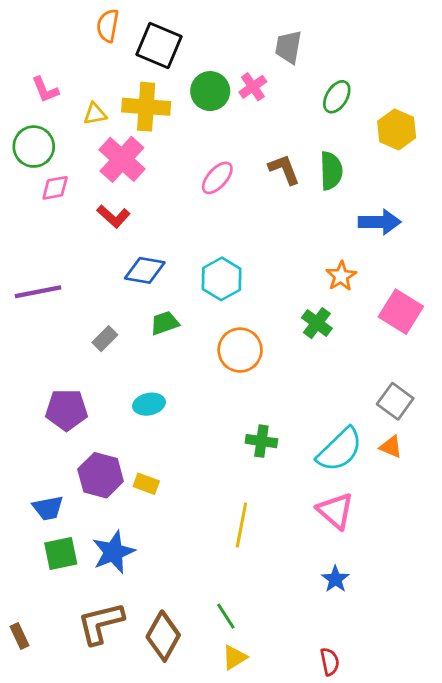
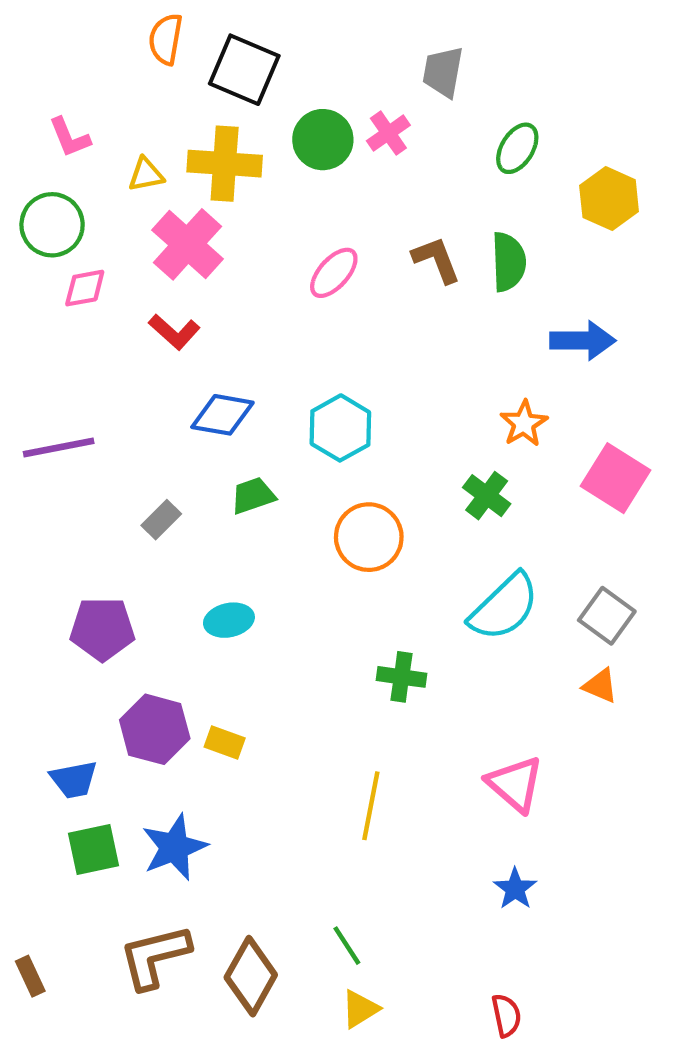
cyan semicircle: (340, 450) -> (504, 607), moved

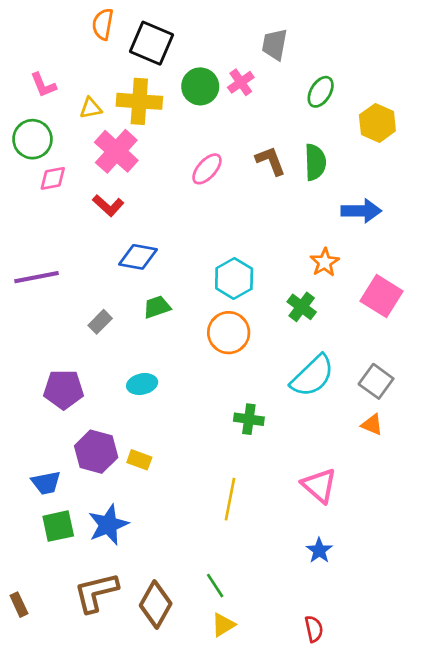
cyan hexagon: (340, 428) -> (234, 279), moved

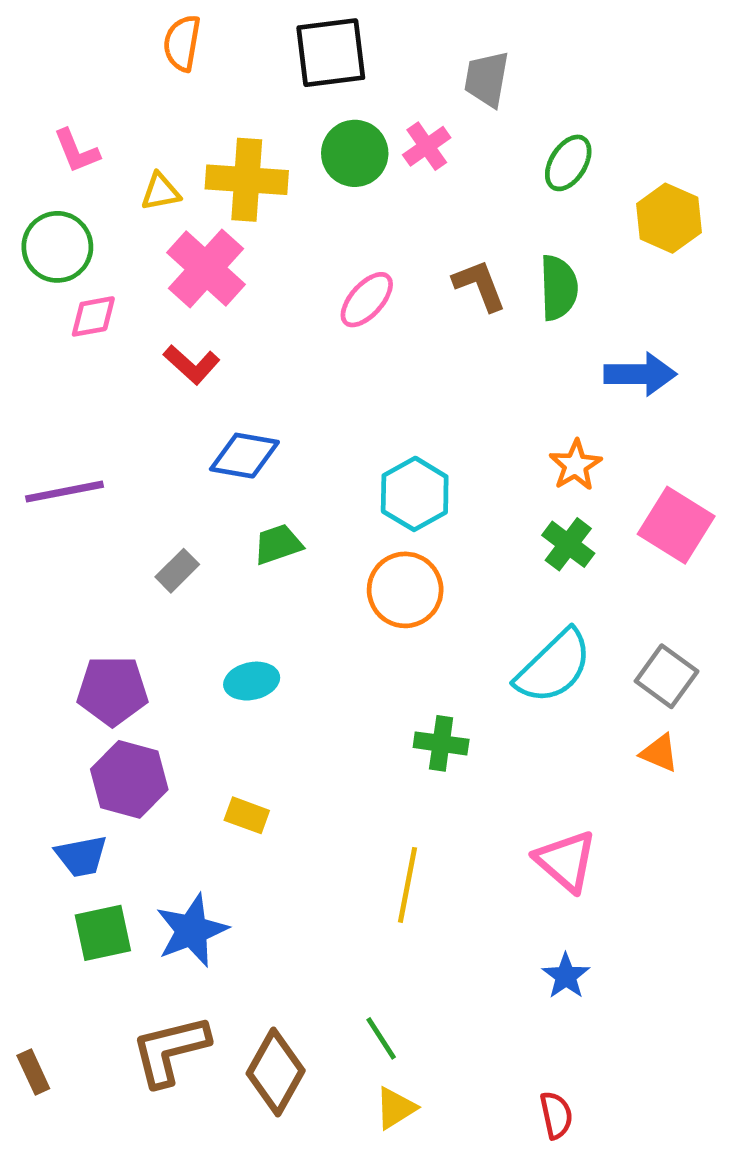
black square: (152, 43) -> (331, 53), moved, turned -30
green cross: (302, 307) -> (568, 544), moved
purple hexagon: (96, 452) -> (129, 779), moved

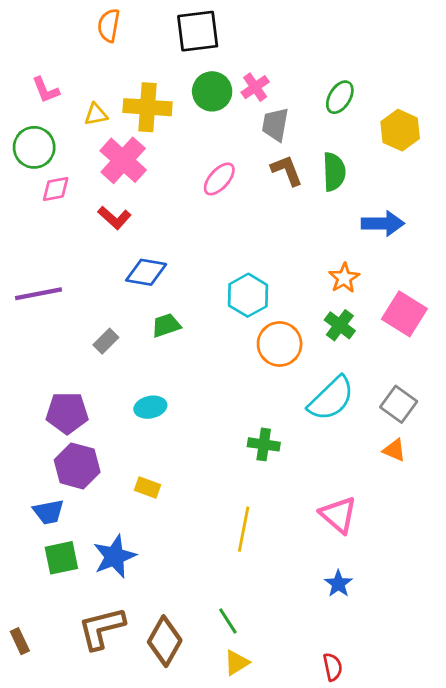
gray trapezoid: (487, 79) -> (275, 124), moved
orange circle: (405, 590) -> (280, 344), moved

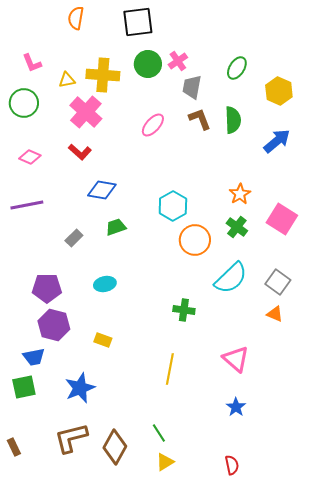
pink diamond: (56, 189) -> (30, 157), moved, turned 35
blue arrow: (383, 223) -> (277, 141), moved, turned -40
green square: (61, 558) -> (24, 387), moved

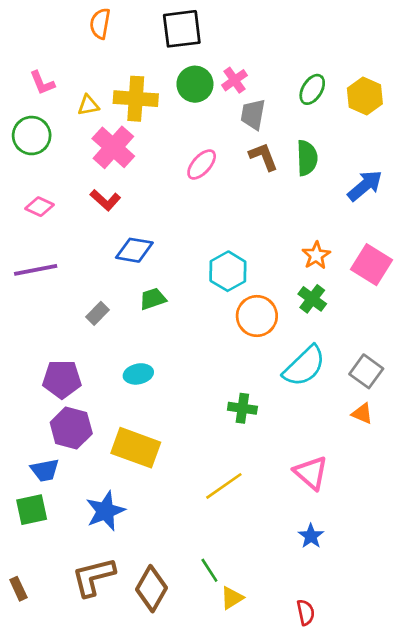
yellow hexagon: (279, 91) -> (365, 96), moved
pink square: (282, 219) -> (372, 265), moved
yellow rectangle: (103, 340) -> (136, 448), size x2.0
yellow line: (170, 369) -> (224, 486), turned 44
yellow triangle: (165, 462) -> (232, 598), moved

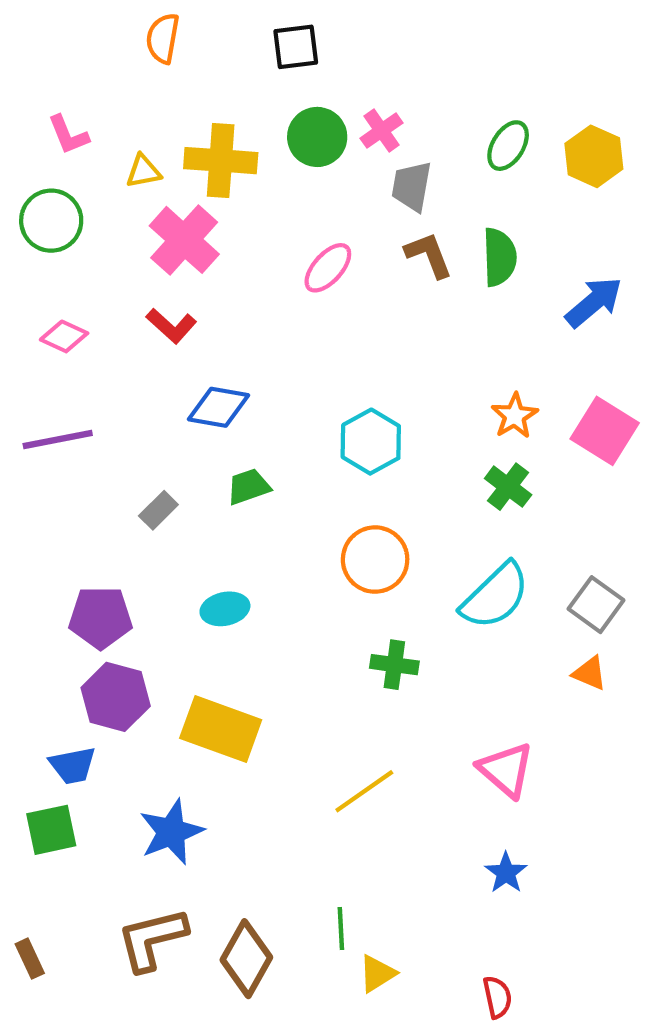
black square: (182, 29) -> (296, 47), size x0.7
orange circle: (257, 316) -> (375, 560), moved
green line: (209, 570) -> (341, 928), turned 30

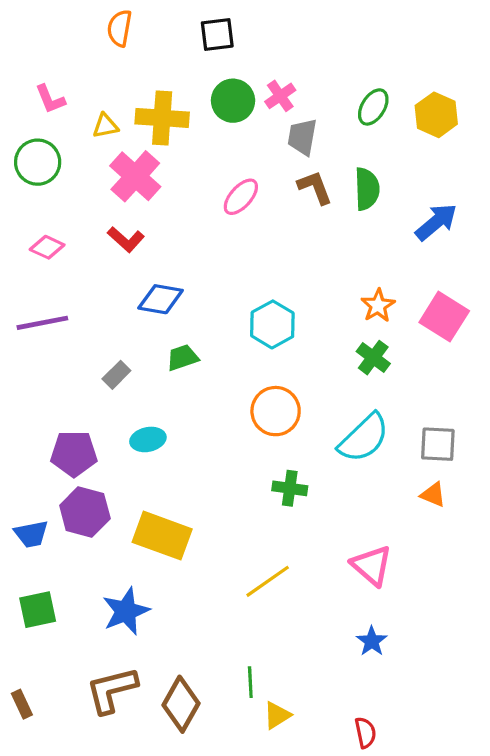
gray square: (596, 605) -> (438, 444), turned -33
cyan ellipse: (225, 609) -> (148, 439), moved
blue trapezoid: (73, 765) -> (31, 534), moved

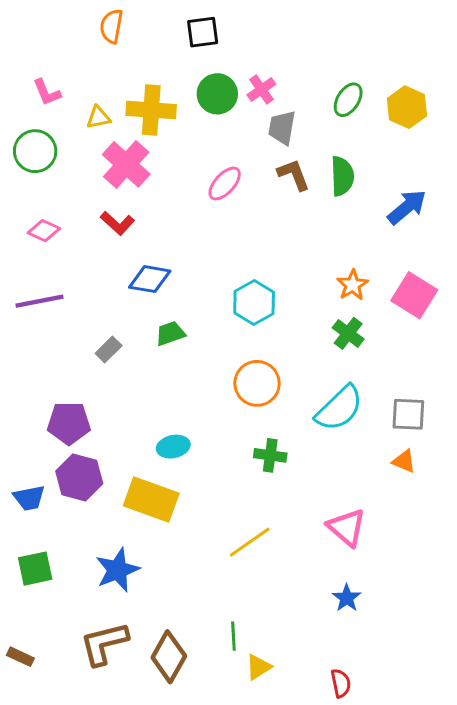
cyan ellipse: (148, 439) -> (173, 447), moved
brown rectangle: (22, 704) -> (20, 657), turned -40

